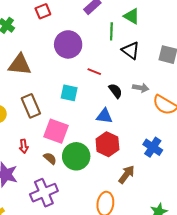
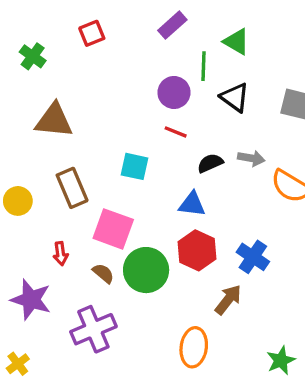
purple circle: (68, 44) -> (174, 92), moved, size x0.7
black semicircle: (115, 91) -> (210, 163), turned -77
blue cross: (153, 147) -> (253, 257), moved

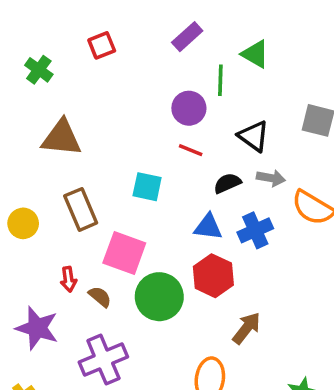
black triangle: (235, 97) -> (253, 136), moved
blue cross: (253, 257) -> (255, 230), moved, turned 32
brown semicircle: (103, 273) -> (100, 297), moved

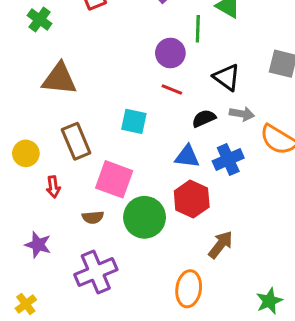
red arrow: (69, 279) -> (53, 187), moved
brown semicircle: (100, 297) -> (93, 217), turned 135
purple star: (37, 328) -> (38, 245), size x0.7

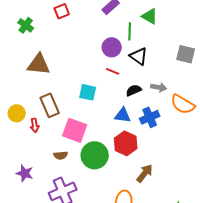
black triangle: (227, 77) -> (139, 56), moved
red arrow: (53, 187) -> (35, 125), moved

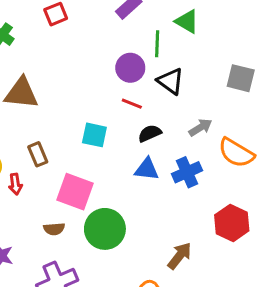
gray arrow: (159, 87) -> (200, 127), turned -42
black semicircle: (134, 90) -> (150, 133), moved
brown rectangle: (50, 105) -> (38, 154), size x0.7
red hexagon: (126, 143) -> (232, 223), moved

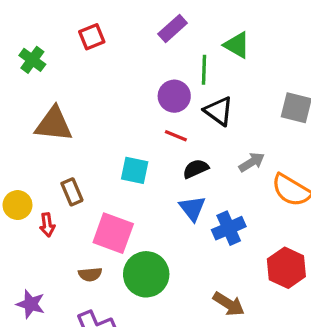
blue triangle: (147, 169) -> (192, 208), turned 45
blue cross: (187, 172) -> (229, 228), moved
brown arrow: (180, 256) -> (229, 304), turned 84

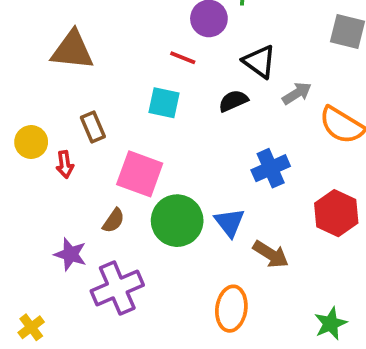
black triangle: (219, 111) -> (259, 62), moved
red line: (176, 136) -> (183, 58), moved
blue triangle: (192, 208) -> (230, 222), moved
brown semicircle: (90, 274) -> (113, 221), turned -50
purple star: (31, 304) -> (70, 254), moved

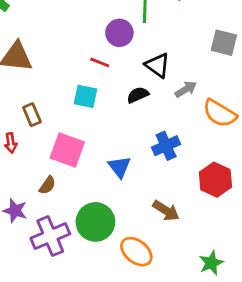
green circle: (177, 221) -> (95, 222), moved
blue triangle: (230, 222) -> (119, 167), moved
orange ellipse: (231, 309) -> (136, 252), turned -60

